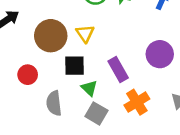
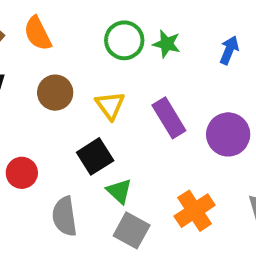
brown circle: (51, 36) -> (55, 93), moved, size x0.7
black square: (75, 66) -> (95, 156), turned -30
purple rectangle: (118, 69) -> (169, 118), moved

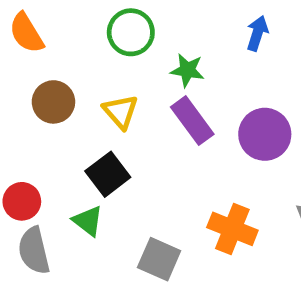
green star: (167, 44) -> (187, 70), moved
green triangle: (119, 191) -> (88, 221), moved
orange cross: (195, 211) -> (232, 229), turned -30
gray semicircle: (65, 216) -> (34, 251), moved

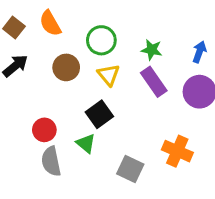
green circle: (131, 32) -> (101, 40), moved
blue arrow: (257, 33) -> (199, 52), moved

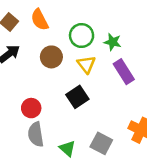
green star: (152, 50) -> (113, 42), moved
green triangle: (86, 143) -> (67, 149), moved

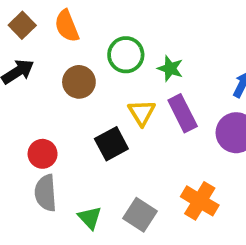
yellow triangle: (86, 64) -> (142, 113), moved

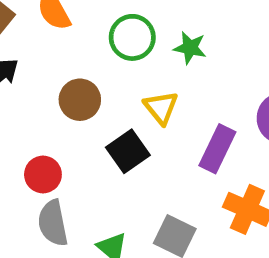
brown circle: (79, 82) -> (80, 100), moved
purple rectangle: (183, 113) -> (217, 149), moved, turned 60

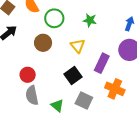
green circle: (132, 37) -> (54, 18), moved
black square: (128, 151) -> (73, 76), moved

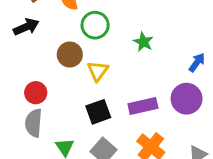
yellow triangle: (78, 46) -> (98, 71), moved
purple rectangle: (102, 63) -> (143, 106), turned 36

